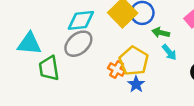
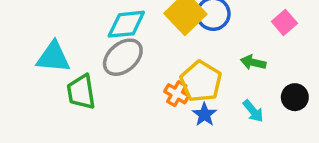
green arrow: (161, 33) -> (253, 62), moved
cyan arrow: (169, 52) -> (253, 111), moved

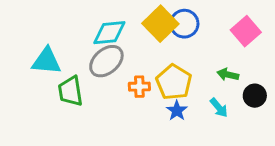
pink square: (284, 22) -> (246, 31), size x1.4
green arrow: (253, 62) -> (228, 75), moved
orange cross: (177, 94) -> (139, 87), moved, turned -30

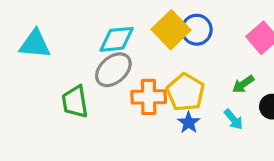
cyan triangle: (46, 61) -> (35, 44), moved
green arrow: (228, 75) -> (243, 84), turned -48
orange cross: (139, 87) -> (149, 97), size x1.5

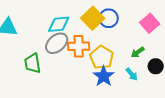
orange cross: (149, 97) -> (79, 46), moved
blue star: (189, 123) -> (104, 76), size x1.5

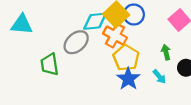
cyan diamond: (59, 24) -> (95, 21), moved
orange cross: (79, 46) -> (115, 36), moved, turned 30
green arrow: (138, 52) -> (166, 52), turned 112

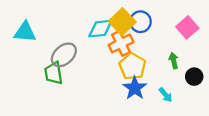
orange cross: (115, 36) -> (121, 43), turned 35
gray ellipse: (76, 42) -> (64, 55), moved
cyan arrow: (159, 77) -> (166, 95), moved

